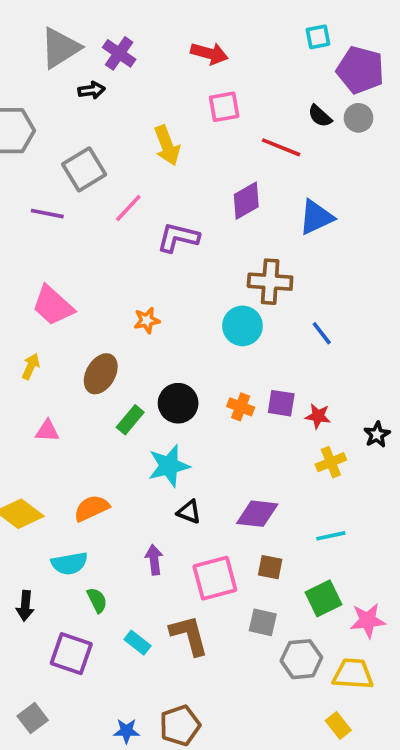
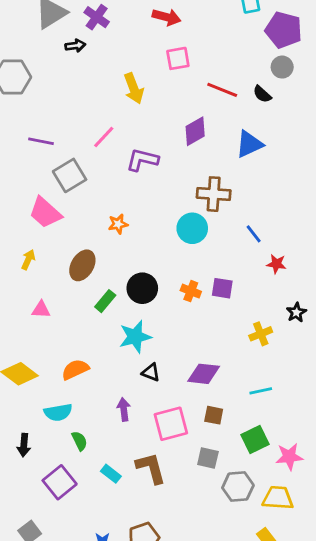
black semicircle: (320, 116) -> (262, 94), moved
gray square: (84, 169) -> (70, 175), moved
red star: (318, 416) -> (276, 264), moved
purple square: (71, 654) -> (60, 482), turned 32

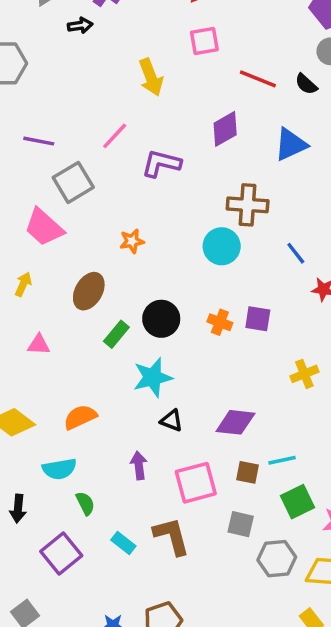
cyan line: (261, 391) -> (282, 460), moved

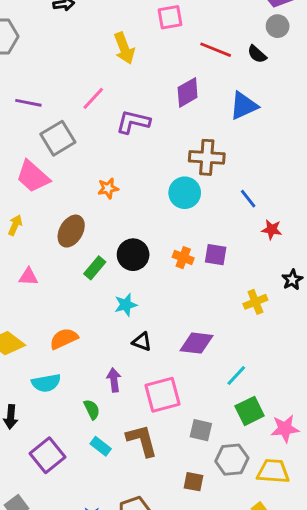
cyan star: (153, 377) -> (126, 305), size x0.7
cyan line: (282, 460) -> (236, 376), turned -35
brown square: (248, 472) -> (194, 482), moved
green semicircle: (85, 503) -> (92, 409), moved

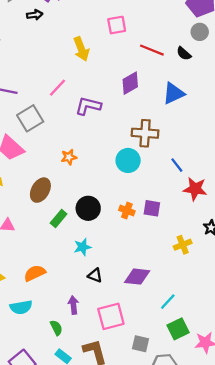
red star: (272, 230) -> (195, 189), size x1.5

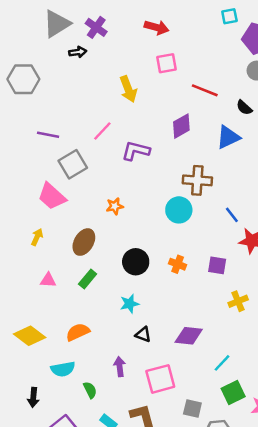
black semicircle: (184, 54) -> (244, 108), moved
purple square: (152, 208) -> (217, 265), moved
green rectangle: (59, 219) -> (88, 279), moved
green semicircle: (56, 328) -> (90, 390), moved

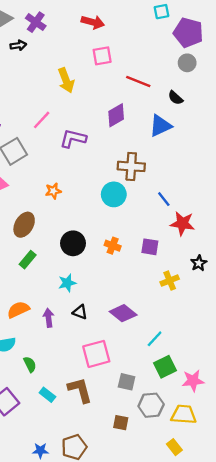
purple diamond: (189, 336) -> (123, 313), turned 32
purple arrow: (120, 367) -> (49, 318), moved

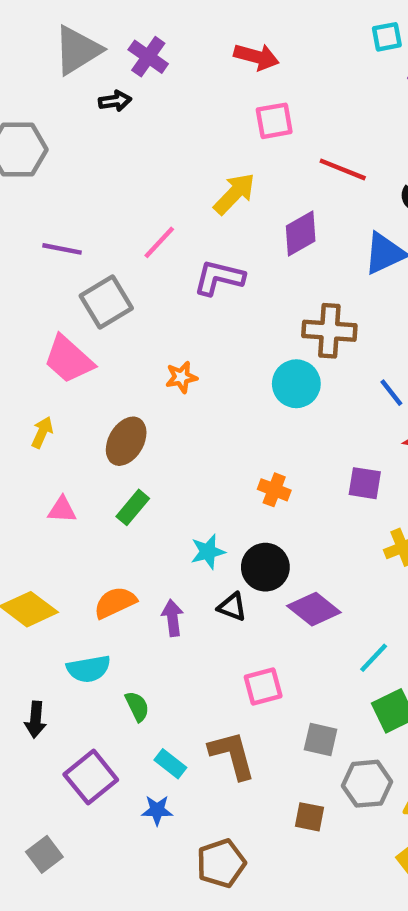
yellow arrow: (66, 80) -> (234, 194), moved, turned -115
black circle: (73, 243) -> (265, 567), moved
orange cross: (113, 246) -> (274, 490), moved
pink square: (96, 354) -> (263, 686), size x0.7
blue star: (40, 451) -> (157, 810), moved

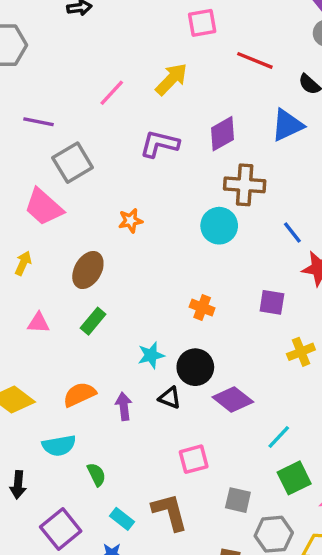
purple diamond: (301, 233) -> (223, 134), moved
pink line: (159, 242) -> (112, 93), moved

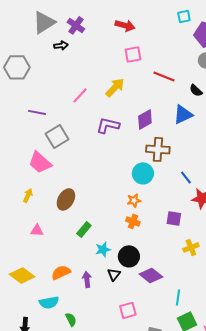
orange star: (131, 221) -> (134, 200), moved
green rectangle: (93, 321) -> (84, 229), moved
black triangle: (170, 398) -> (114, 274), turned 48
cyan line: (279, 437) -> (178, 297), turned -35

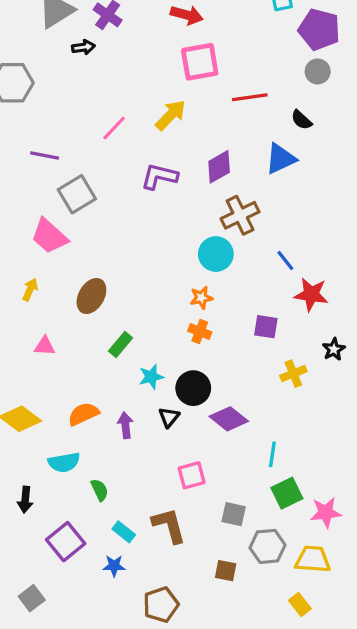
pink square: (133, 54) -> (200, 62), size x1.4
red line: (164, 76) -> (250, 97), turned -30
brown cross: (158, 149) -> (240, 215), turned -30

